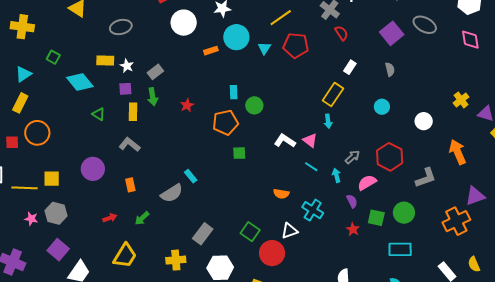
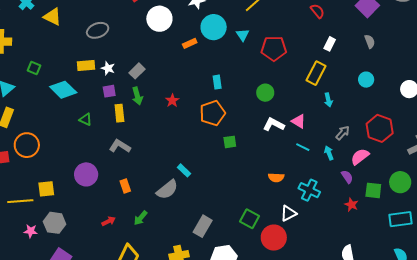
red pentagon: (296, 45) -> (274, 48), moved
green circle: (254, 105) -> (265, 93), moved
cyan arrow: (328, 121) -> (328, 100), moved

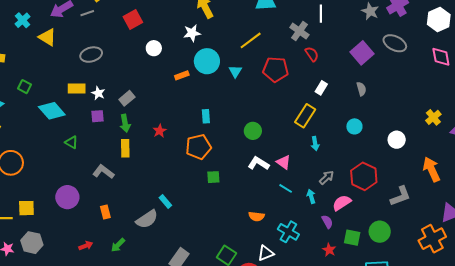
white circle: (159, 19) -> (154, 48), size x0.6
red pentagon: (274, 48) -> (276, 69), moved
yellow rectangle: (119, 113) -> (125, 148), moved

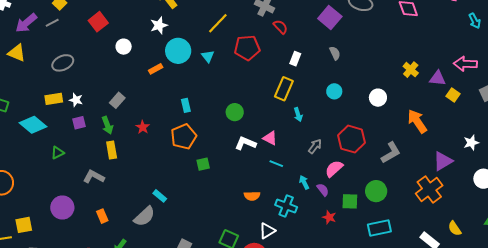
gray rectangle: (127, 98) -> (117, 100), moved
green triangle: (71, 142) -> (58, 153), turned -48
cyan arrow: (311, 196) -> (304, 182), moved

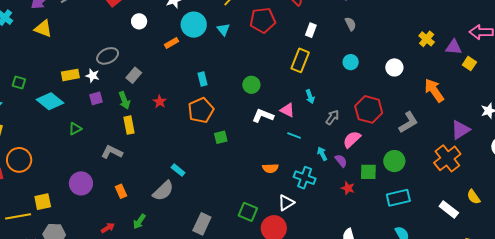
yellow triangle: (17, 53) -> (43, 29), moved
gray ellipse: (63, 63) -> (108, 56), moved
cyan arrow: (298, 115) -> (310, 97), moved

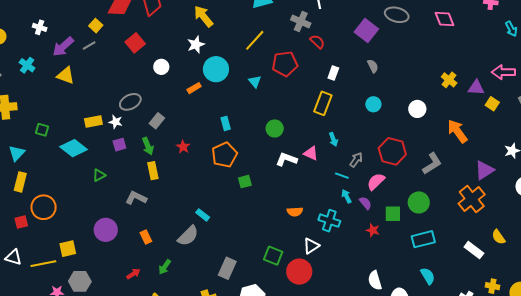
cyan triangle: (223, 29) -> (255, 82), moved
cyan line: (294, 136) -> (342, 176), moved

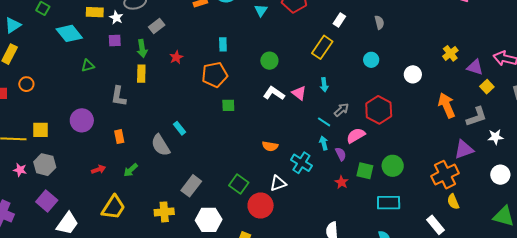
gray L-shape: (432, 164) -> (477, 117), moved
gray L-shape: (136, 198) -> (119, 96), turned -120
orange circle: (44, 207) -> (26, 84), size x0.6
gray semicircle: (188, 236) -> (161, 145), turned 90
yellow semicircle: (499, 237) -> (453, 202), moved

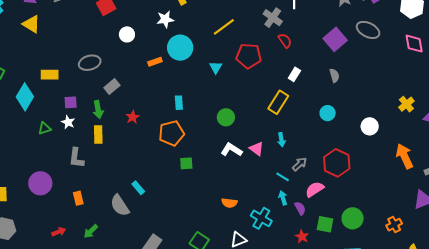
white star: (116, 18) -> (68, 122), moved
cyan diamond: (69, 33) -> (25, 97), turned 72
orange cross: (445, 175) -> (394, 225), moved, size x0.6

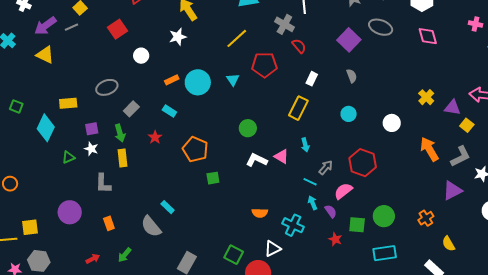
cyan circle: (180, 48) -> (198, 82), moved
cyan rectangle: (179, 103) -> (169, 111), moved, turned -48
orange pentagon: (172, 133) -> (195, 149), turned -30

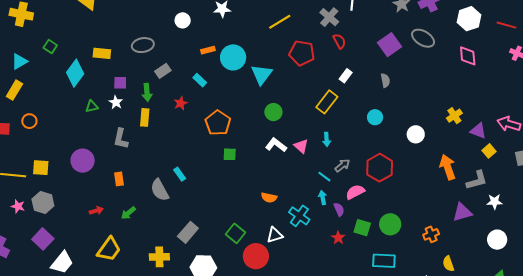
cyan triangle: (233, 80) -> (262, 75), moved, size x1.6

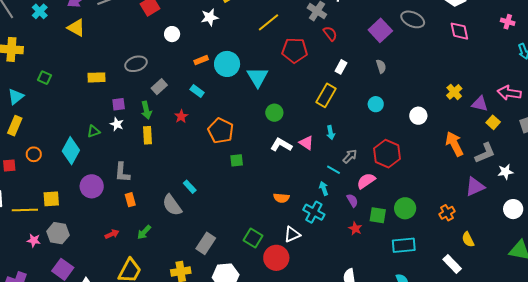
cyan diamond: (75, 73) -> (71, 151), moved
gray L-shape: (121, 139) -> (122, 172), moved
cyan arrow: (323, 198) -> (324, 188), moved

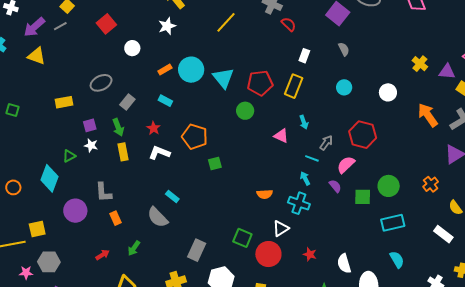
red pentagon: (295, 50) -> (260, 83), moved
white L-shape: (281, 145) -> (159, 153), moved
red star: (355, 229) -> (310, 254), moved

